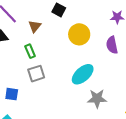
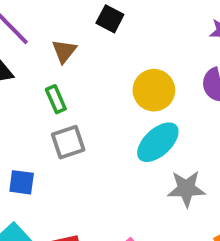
yellow circle: (79, 34) -> (154, 90), moved

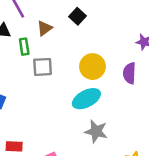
green rectangle: (56, 99) -> (24, 47), moved
gray square: (68, 142) -> (43, 67), moved

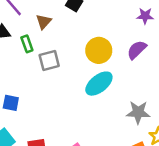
purple semicircle: (129, 73) -> (137, 50), turned 55
gray star: (96, 131) -> (138, 112), moved

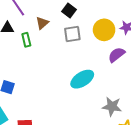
yellow circle: (99, 50) -> (104, 30), moved
gray square: (49, 61) -> (72, 34), moved

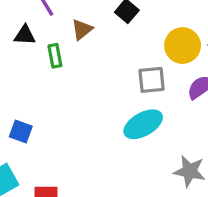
gray square: (72, 34) -> (152, 80), moved

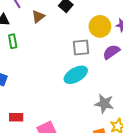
green rectangle: (55, 56) -> (13, 41), moved

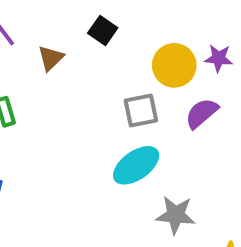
gray star: (104, 104) -> (176, 215), moved

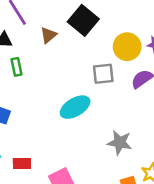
black square: (103, 31) -> (83, 20), size x1.6
cyan ellipse: (136, 165) -> (75, 107), moved

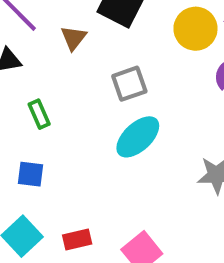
green rectangle: (16, 67) -> (39, 114), moved
gray square: (103, 74) -> (129, 84), moved

